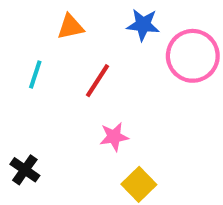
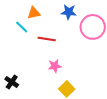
cyan line: (35, 74) -> (22, 27), moved, turned -64
red line: (97, 81) -> (47, 39), turned 66

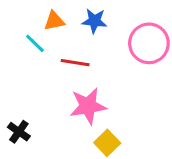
blue star: (69, 12) -> (94, 21), moved
pink star: (55, 66) -> (88, 106), size x1.6

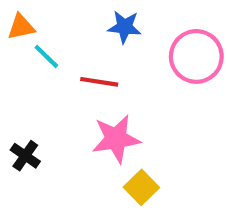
orange triangle: (54, 21) -> (21, 27), moved
black cross: (19, 132) -> (25, 156), moved

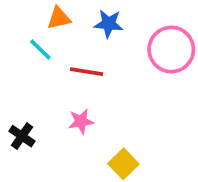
orange triangle: (21, 27) -> (59, 18), moved
pink star: (116, 139) -> (81, 121), moved, size x0.6

